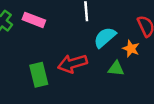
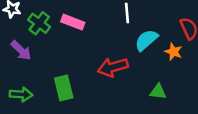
green triangle: (116, 69) -> (158, 92), moved
green rectangle: (39, 75) -> (64, 88), moved

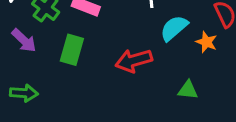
green rectangle: (64, 88) -> (72, 50), moved, turned 30

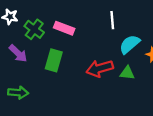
green triangle: (188, 90) -> (127, 73), moved

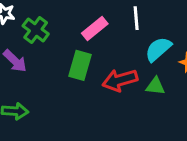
pink rectangle: (64, 28) -> (95, 28), moved, turned -60
green rectangle: (54, 60) -> (80, 65), moved

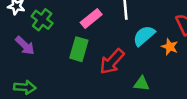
red arrow: (120, 80) -> (112, 61), turned -32
green triangle: (155, 86) -> (141, 84), moved

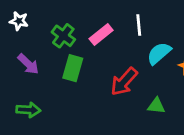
green cross: (42, 20) -> (63, 36), moved
green rectangle: (79, 49) -> (73, 68), moved

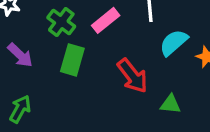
red arrow: (124, 82) -> (132, 76), turned -80
green arrow: (28, 110) -> (20, 109), turned -65

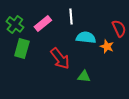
cyan semicircle: (174, 43) -> (86, 37), turned 48

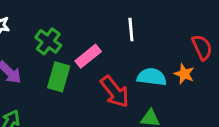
pink rectangle: (43, 23) -> (88, 56), moved
cyan semicircle: (86, 37) -> (152, 77), moved

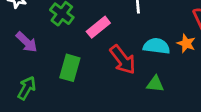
green rectangle: (59, 77) -> (70, 68), moved

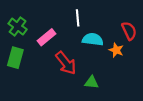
cyan semicircle: (157, 46) -> (93, 39), moved
green rectangle: (70, 68) -> (15, 58), moved

